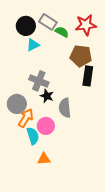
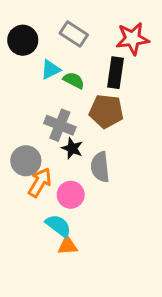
black circle: (26, 26) -> (23, 40), moved
green semicircle: (62, 32) -> (74, 80), moved
brown pentagon: (81, 56) -> (106, 111), moved
black rectangle: (88, 76) -> (116, 73), moved
cyan semicircle: (33, 136) -> (58, 226), moved, turned -36

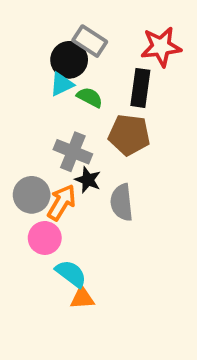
black circle: (23, 40) -> (69, 60), moved
orange arrow: (40, 182) -> (62, 202), moved
pink circle: (71, 195) -> (45, 238), moved

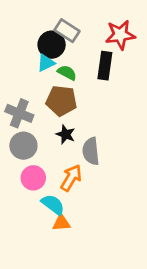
brown pentagon: (129, 135) -> (61, 101), moved
gray cross: (73, 152) -> (19, 113), moved
orange arrow: (62, 202) -> (71, 178), moved

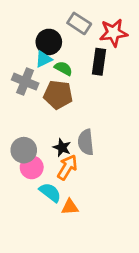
gray rectangle: (67, 31) -> (79, 23), moved
gray cross: (19, 113) -> (25, 82), moved
black star: (66, 134) -> (62, 148), moved
gray circle: (23, 146) -> (24, 150), moved
orange triangle: (61, 223) -> (70, 207), moved

